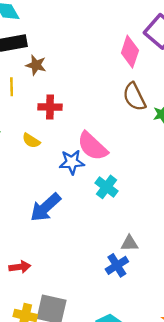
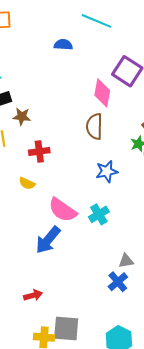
brown semicircle: (134, 97) -> (94, 126), moved, turned 35
pink semicircle: (92, 146) -> (63, 210), moved
blue star: (72, 162) -> (107, 171), moved
cyan cross: (106, 187) -> (99, 214), turned 30

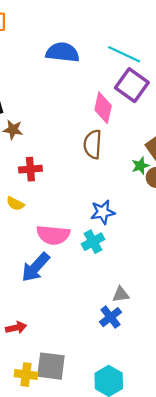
cyan line: (96, 21) -> (124, 54), moved
blue semicircle: (63, 45) -> (63, 52), size x1.6
blue star: (107, 171) -> (103, 212), moved
pink semicircle: (63, 210) -> (53, 235), turned -32

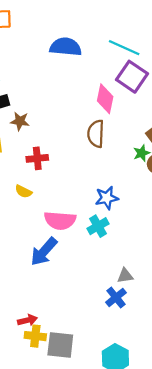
red arrow: (16, 328) -> (27, 320), moved
yellow cross: (26, 375) -> (35, 336), moved

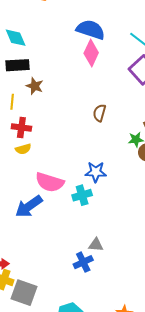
pink diamond: (105, 99) -> (91, 53), moved
brown semicircle: (96, 134) -> (99, 113), size x0.7
red cross: (37, 158) -> (21, 127), moved
yellow semicircle: (23, 191) -> (23, 149), turned -56

